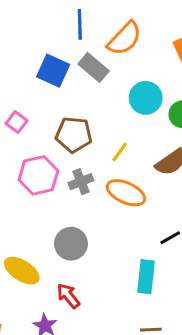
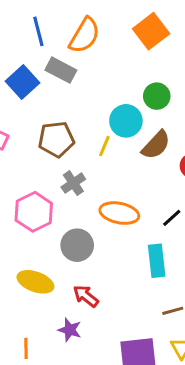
blue square: (53, 71) -> (23, 82), turned 36
cyan circle: (146, 98) -> (126, 121), moved
pink hexagon: (38, 175) -> (34, 212), moved
orange ellipse: (126, 193) -> (119, 213), moved

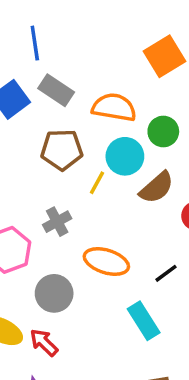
orange semicircle: (84, 35) -> (114, 107), moved, turned -117
brown pentagon: (56, 139) -> (62, 150), moved
cyan rectangle: (157, 261) -> (144, 321), turned -32
red arrow: (86, 296) -> (44, 342), moved

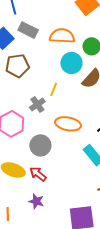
brown pentagon: (62, 150) -> (17, 66), moved
yellow line: (97, 183) -> (54, 89), moved

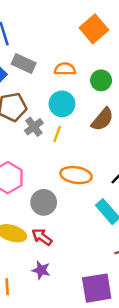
orange semicircle: (62, 36) -> (65, 69), size x0.7
cyan circle: (71, 63) -> (62, 104), moved
gray cross: (37, 105) -> (34, 127), moved

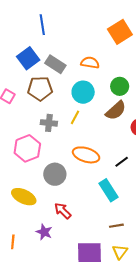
gray rectangle: (24, 64) -> (55, 64), moved
green circle: (101, 80) -> (120, 86), moved
gray cross: (34, 127) -> (49, 123), moved, turned 35
red arrow: (42, 237) -> (63, 211), moved

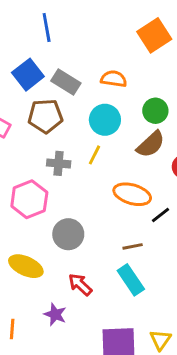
orange ellipse: (86, 155) -> (132, 194), moved
cyan rectangle: (109, 190) -> (131, 280), moved
brown line: (116, 226) -> (133, 246), moved

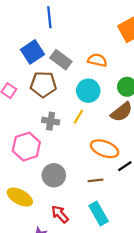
brown line: (133, 246) -> (96, 180), moved

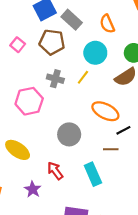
orange semicircle: (97, 60) -> (107, 24), turned -132
gray circle: (54, 175) -> (69, 134), moved
brown line: (96, 180) -> (111, 149), moved

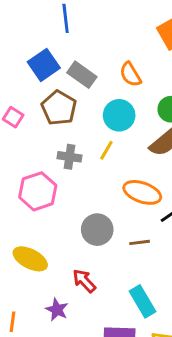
brown pentagon: (52, 42) -> (59, 108), turned 30
brown line: (111, 149) -> (140, 242), moved
cyan rectangle: (93, 174) -> (143, 301), moved

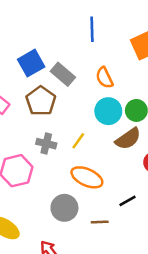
blue line: (66, 18) -> (92, 29), moved
cyan circle: (119, 115) -> (108, 111), moved
orange ellipse: (142, 192) -> (87, 177), moved

